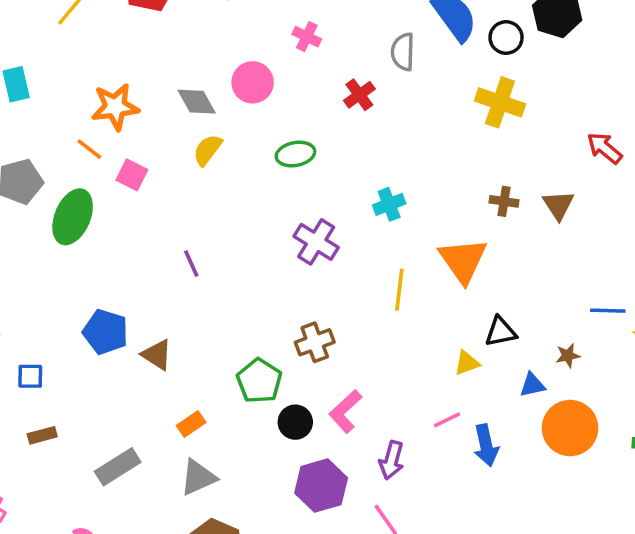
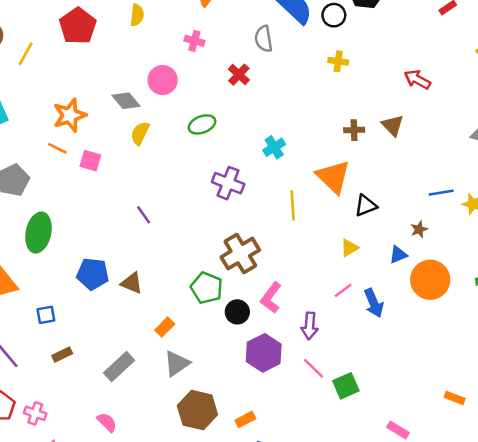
yellow cross: (500, 102) -> (338, 61), size x0.6
green ellipse: (73, 217) -> (38, 233), moved
black triangle: (501, 332) -> (366, 206), moved
brown cross: (315, 342) -> (240, 254), size x1.4

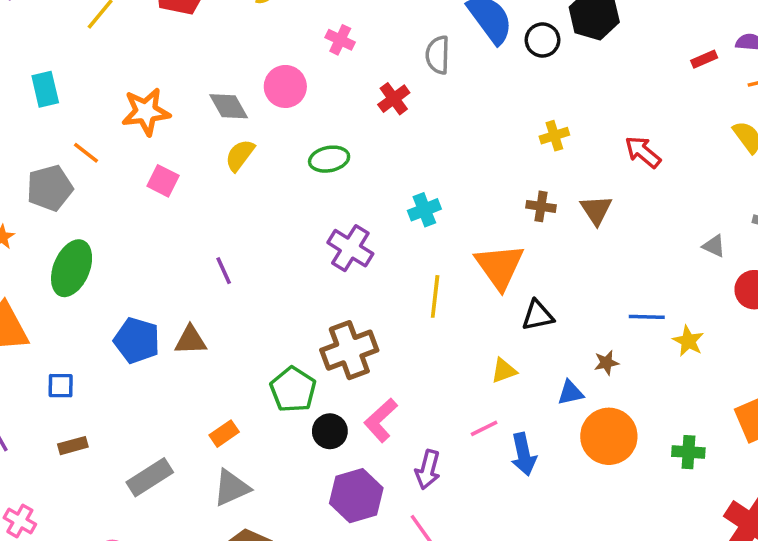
yellow cross: (338, 61) -> (554, 136), moved, turned -36
orange line: (57, 148) -> (86, 153), moved
brown triangle: (132, 283) -> (191, 340), moved, turned -35

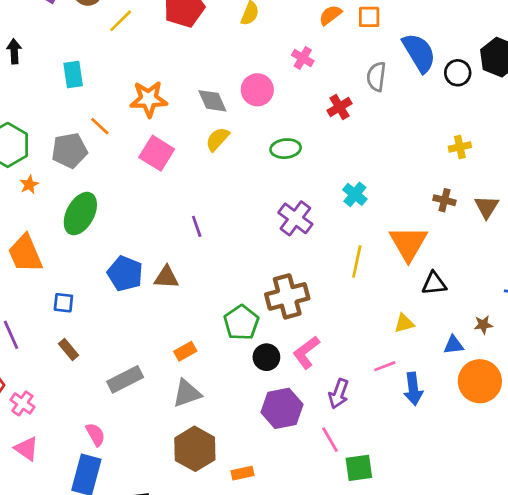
pink square: (163, 181) -> (157, 153), size x1.4
cyan cross: (424, 210) -> (355, 194), turned -35
brown rectangle: (73, 446) -> (69, 349), turned 60

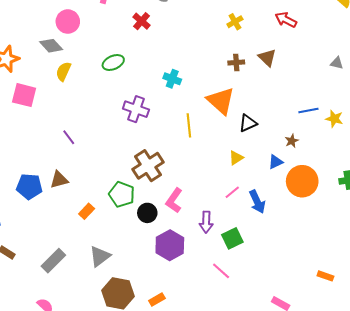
pink circle: (257, 90) -> (68, 22), moved
orange rectangle: (185, 351) -> (87, 211), moved
pink line: (330, 440) -> (221, 271), moved
green square: (359, 468) -> (232, 238), moved

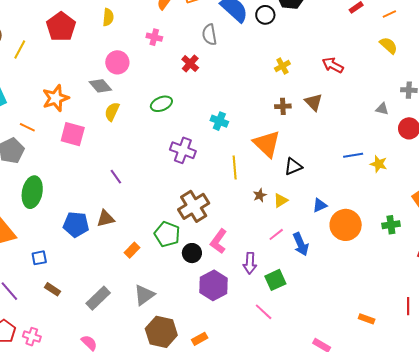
brown star: (292, 141) -> (260, 195), moved

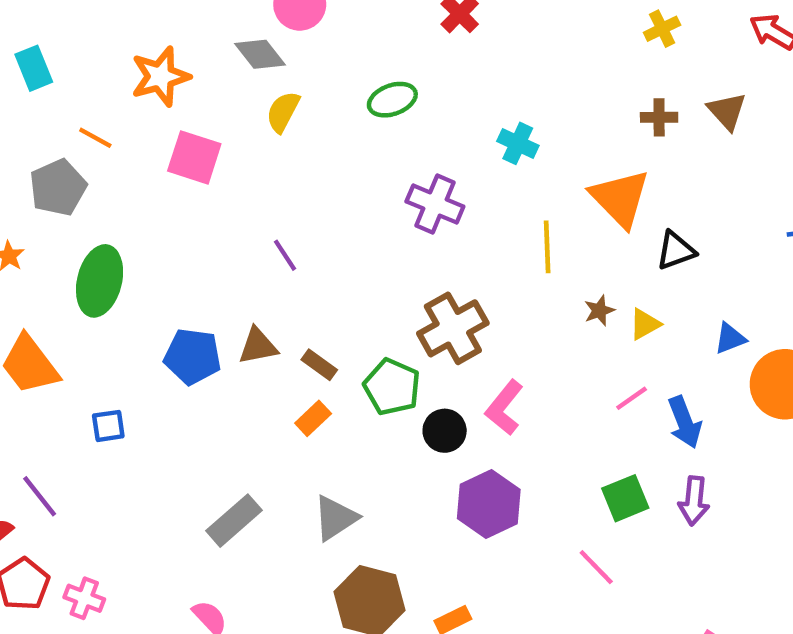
purple arrow: (250, 263) -> (694, 501), moved
brown rectangle: (53, 289) -> (319, 365), moved

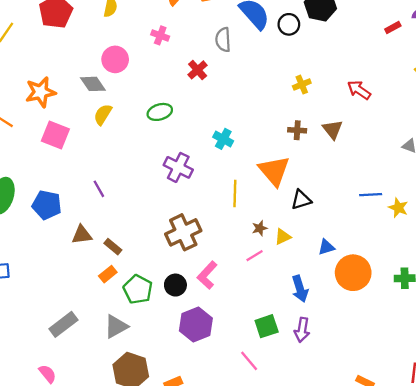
blue pentagon: (193, 356) -> (47, 205), moved
green pentagon: (392, 387) -> (138, 289), moved
pink line: (632, 398) -> (255, 256), moved

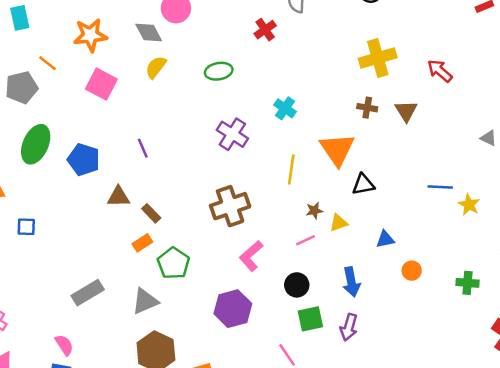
yellow cross: (302, 85) -> (378, 58), size x1.8
orange circle: (353, 273) -> (412, 271), size x0.5
black circle: (175, 285) -> (297, 285), moved

